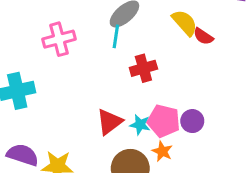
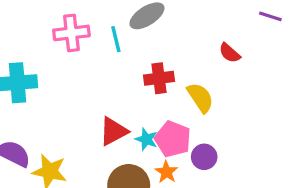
yellow semicircle: (185, 23) -> (200, 98), moved
cyan line: (116, 36) -> (116, 39), moved, turned -30
purple circle: (192, 121) -> (204, 157), moved

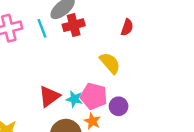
red semicircle: (230, 53) -> (127, 27), turned -105
red cross: (159, 78) -> (74, 25), moved

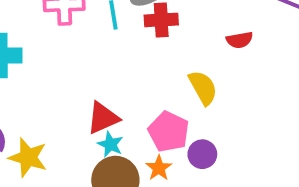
red semicircle: (127, 27) -> (240, 40), turned 49
cyan star: (74, 99) -> (110, 144), moved

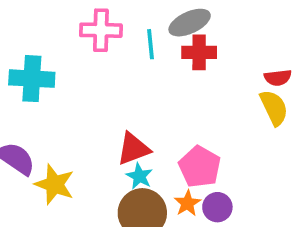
yellow semicircle: (203, 88) -> (274, 108), moved
purple circle: (202, 154) -> (217, 207), moved

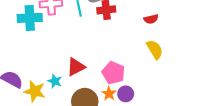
cyan cross: (32, 79) -> (30, 18), moved
yellow semicircle: (274, 108) -> (155, 49), moved
cyan star: (139, 176) -> (55, 81), moved

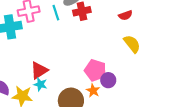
red triangle: (76, 67) -> (39, 70), moved
purple circle: (126, 94) -> (108, 80), moved

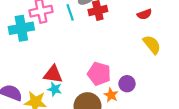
red triangle: (39, 70) -> (53, 74), turned 42
pink pentagon: (95, 70) -> (99, 74), moved

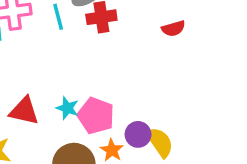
yellow semicircle: (152, 45) -> (160, 142), moved
cyan star: (55, 89) -> (67, 108), moved

